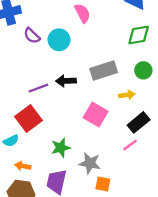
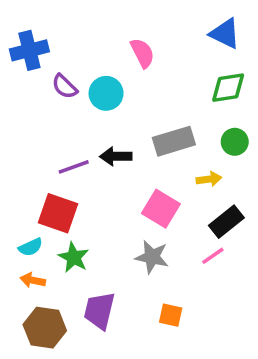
red square: (29, 118) -> (58, 213), turned -35
green star: (61, 148) -> (74, 257), moved, turned -30
gray star: (90, 163) -> (152, 257), moved
orange arrow: (23, 166) -> (33, 280), moved

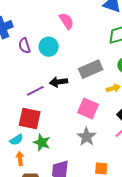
purple semicircle: (65, 87) -> (24, 46), turned 35
gray star: (152, 257) -> (86, 137), turned 30
orange arrow: (33, 280) -> (20, 158), turned 80

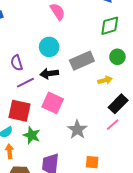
purple semicircle: (24, 46) -> (17, 63), moved
cyan circle: (49, 47) -> (49, 47), moved
pink square: (88, 108) -> (53, 103), moved

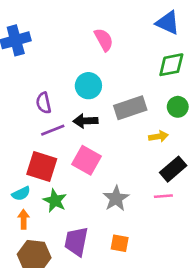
pink line: (113, 125) -> (163, 196), turned 32
orange square: (92, 162) -> (120, 243), moved

